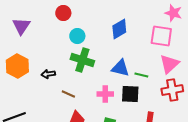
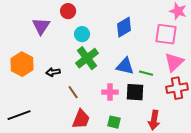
purple triangle: (21, 26) -> (41, 26), moved
green cross: (82, 60) -> (87, 58), turned 35
brown line: (68, 94) -> (73, 92), turned 32

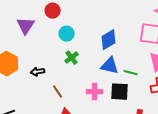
blue diamond: (124, 27) -> (109, 40), moved
green cross: (87, 58) -> (72, 58), size x0.6

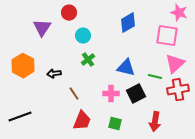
blue diamond: (109, 40) -> (128, 23), moved
green line: (131, 73) -> (155, 77), moved
black square: (120, 92) -> (136, 94), turned -30

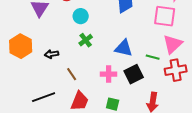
black line: (20, 117) -> (44, 97), moved

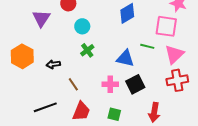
green line: (153, 57) -> (147, 46), moved

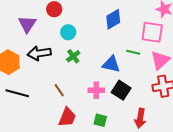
black arrow: (53, 64) -> (39, 53), moved, size x1.6
black square: (135, 84) -> (121, 90), turned -30
black line: (45, 107) -> (17, 93), moved, turned 35

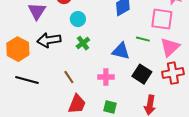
black square: (121, 90) -> (142, 74), moved

